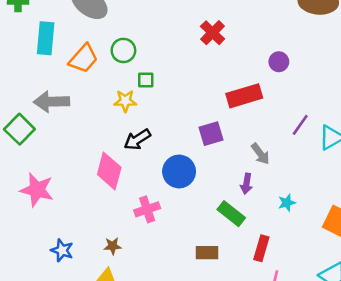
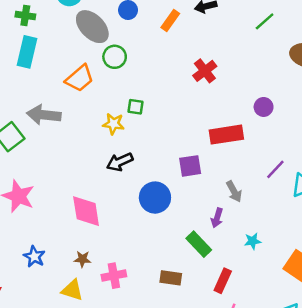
cyan rectangle: (46, 38) -> (27, 52), moved
green circle: (123, 50) -> (115, 57), moved
pink diamond: (109, 171) -> (86, 211), moved, turned -32
pink cross: (147, 209) -> (114, 276), moved

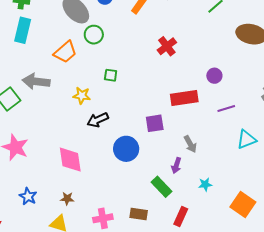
yellow star: (113, 124) -> (82, 96), moved
purple line: (275, 169) -> (226, 109), moved, turned 30
pink cross: (114, 276) -> (103, 218), moved

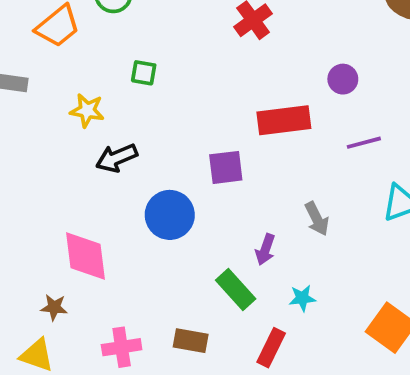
gray arrow: (190, 144) -> (317, 219), moved
pink diamond: (70, 160) -> (86, 256), moved
cyan star: (205, 184) -> (302, 298), moved

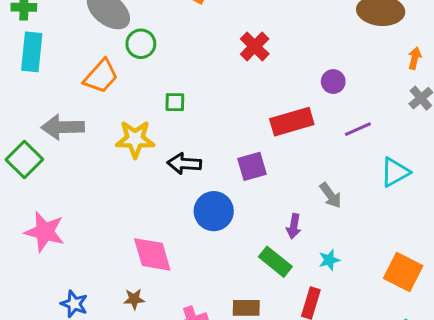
yellow star: (87, 110) -> (135, 139), size x1.4
black arrow: (117, 158) -> (184, 164), moved, turned 36

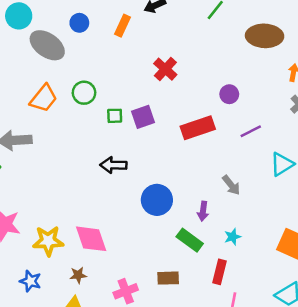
green circle: (141, 44) -> (84, 93), moved
green square: (175, 102) -> (115, 116), moved
yellow star: (135, 139) -> (48, 241), moved
purple square: (252, 166) -> (143, 117), moved
blue circle: (214, 211) -> (157, 200), moved

